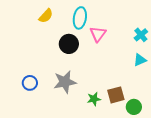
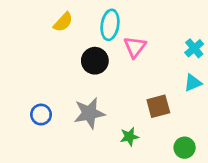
brown square: (116, 95) -> (158, 106), moved

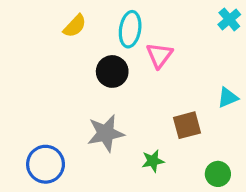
cyan cross: (194, 48) -> (229, 19), moved
blue circle: (41, 115) -> (46, 164), moved, size x1.5

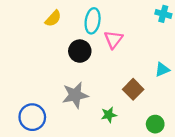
cyan cross: (229, 19) -> (163, 14), turned -35
brown square: (187, 125) -> (133, 89), turned -30

